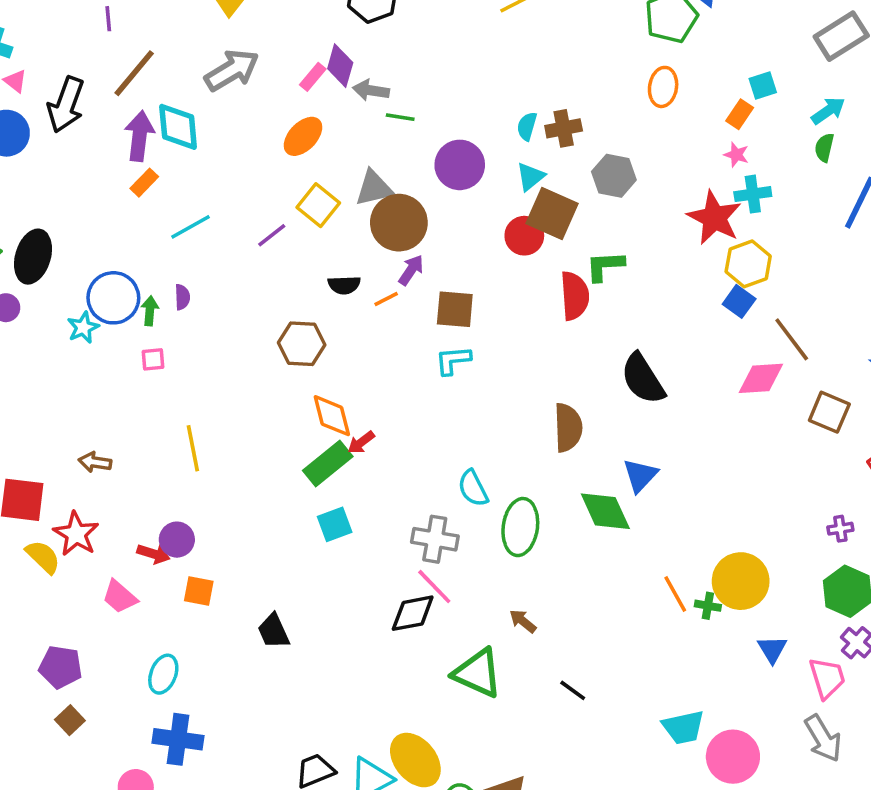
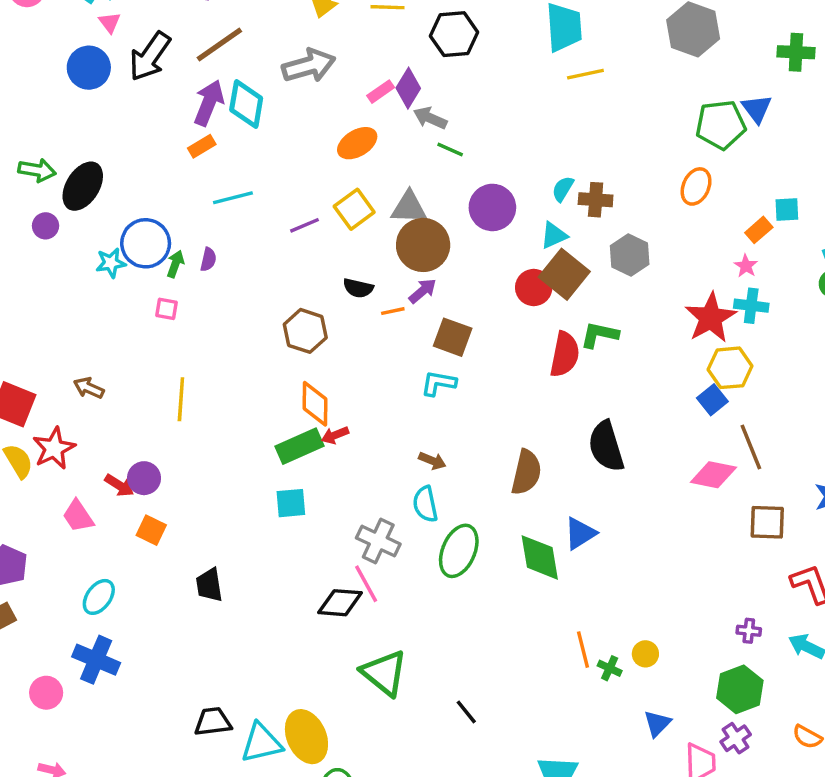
brown square: (829, 412) -> (767, 522), turned -36
yellow circle: (741, 581) -> (645, 654), size x0.5
brown arrow: (523, 621) -> (432, 461), moved, turned 148

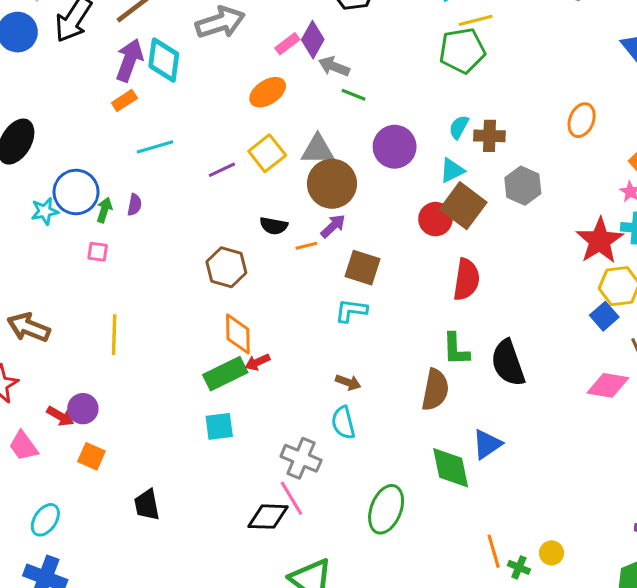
green pentagon: (721, 125) -> (462, 51), moved
green L-shape: (599, 335) -> (456, 349), moved, turned -102
brown arrow: (89, 388) -> (29, 327), size x1.5
green ellipse: (459, 551) -> (386, 509), moved

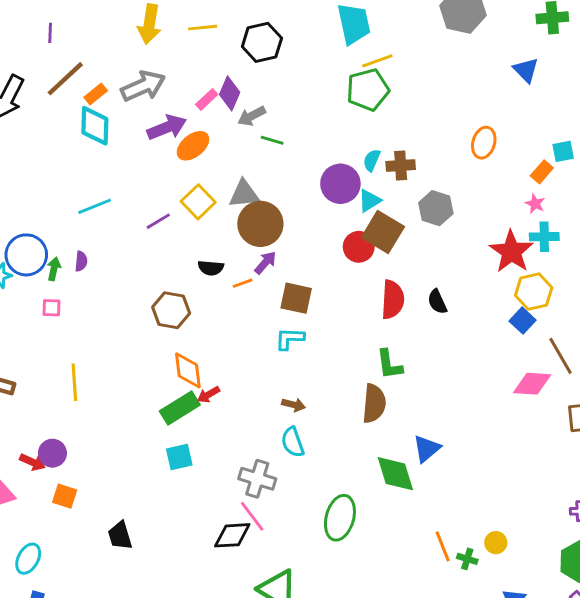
purple arrow: (129, 60) -> (167, 127), moved, turned 54
gray arrow: (334, 66) -> (252, 116), turned -44
orange rectangle: (124, 101) -> (96, 94), moved
purple circle: (395, 147) -> (340, 184), moved
black semicircle: (508, 363) -> (437, 302), moved, size x0.6

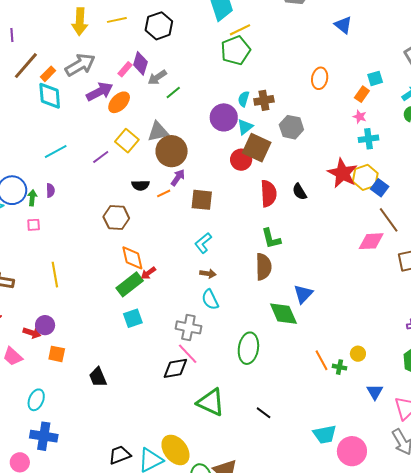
green line: (272, 140) -> (173, 93), turned -49
red star: (511, 252) -> (343, 173), moved
blue square: (523, 321) -> (380, 188), moved
cyan L-shape: (290, 339) -> (203, 243), moved, turned -35

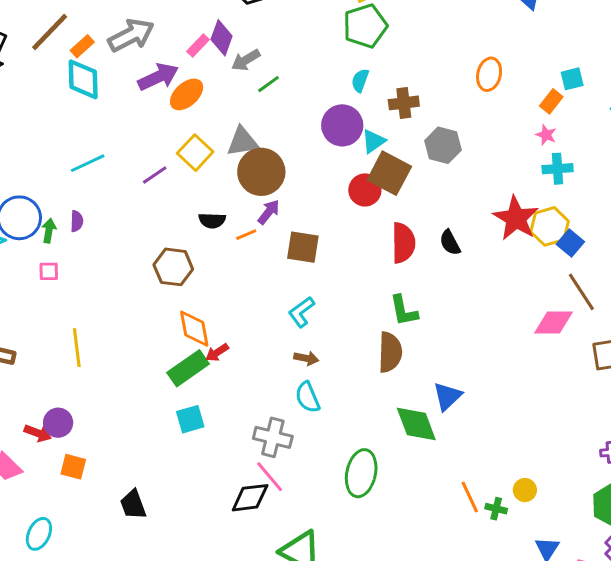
cyan semicircle: (244, 99) -> (360, 80), moved

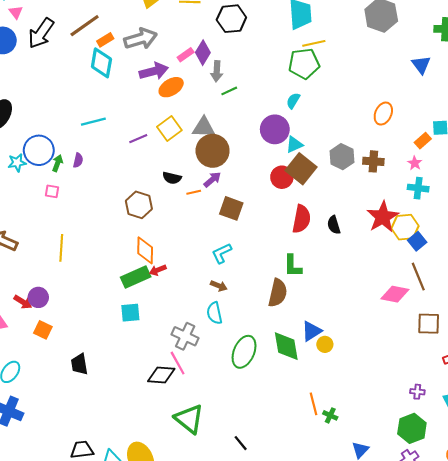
gray arrow: (246, 60) -> (217, 71), turned -66
brown cross: (404, 103) -> (373, 161), moved
green ellipse: (361, 473) -> (244, 352), moved
yellow circle: (525, 490) -> (325, 344), moved

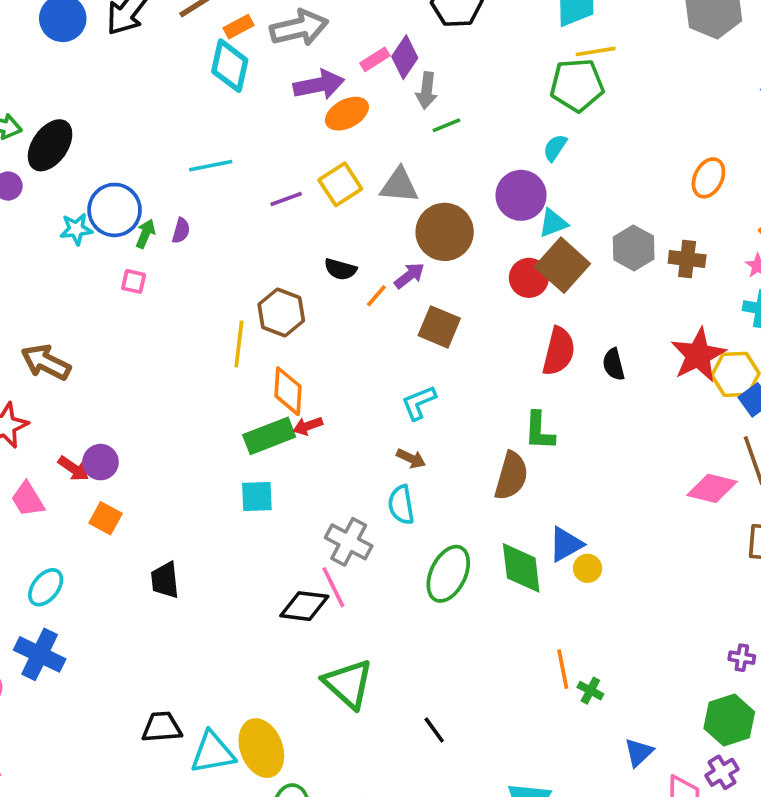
brown circle: (213, 151) -> (445, 232), moved
orange line: (194, 192) -> (376, 296), turned -40
yellow line: (61, 248) -> (239, 344), moved

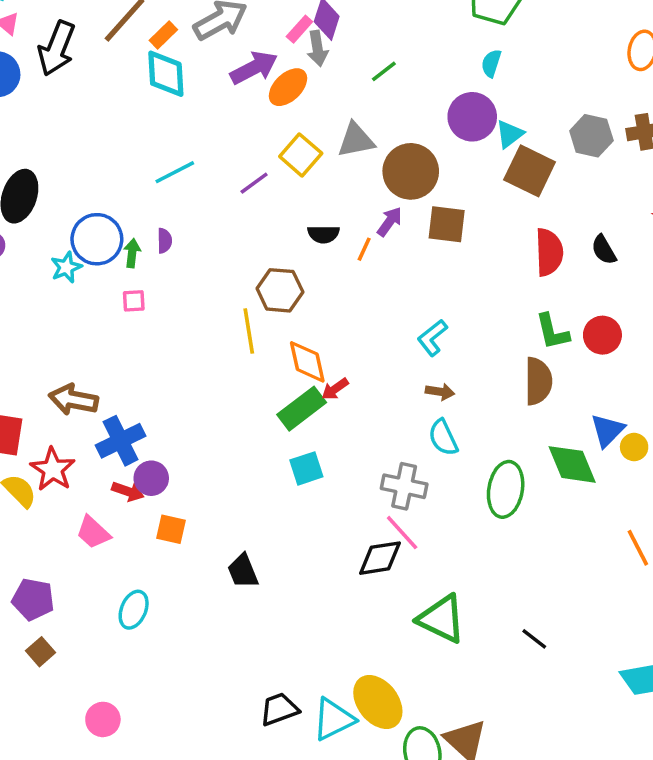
gray arrow: (427, 90) -> (318, 48), moved
red circle: (529, 278) -> (602, 335), moved
brown square: (439, 327) -> (447, 224), moved
blue cross: (40, 654) -> (121, 441), moved, turned -36

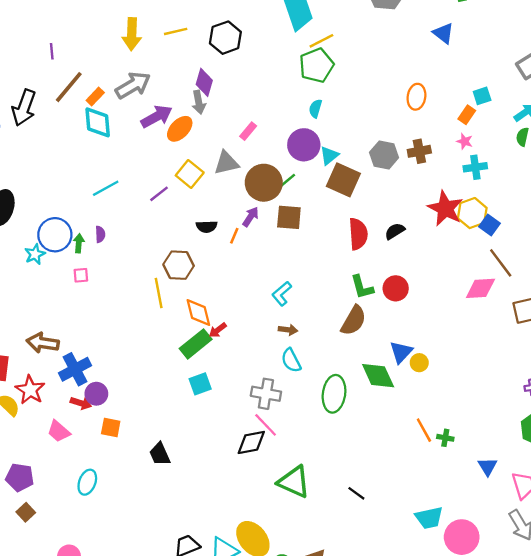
pink rectangle: (299, 29) -> (248, 131), moved
green line: (384, 71) -> (287, 181), moved
black semicircle: (604, 250) -> (395, 231), turned 90
brown semicircle: (538, 381) -> (354, 321), turned 32

